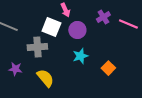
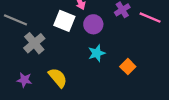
gray cross: (37, 47) -> (34, 43), moved, turned -36
purple star: (15, 69) -> (24, 80), moved

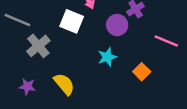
pink line: (150, 18) -> (166, 41), moved
purple circle: (93, 24) -> (117, 25), moved

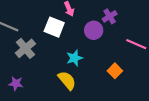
cyan star: (107, 57) -> (74, 58), moved
yellow semicircle: (64, 84) -> (67, 80), moved

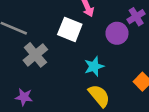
yellow semicircle: (67, 80) -> (99, 96), moved

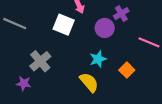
gray cross: (35, 55) -> (40, 61), moved
cyan star: (94, 66) -> (98, 59), moved

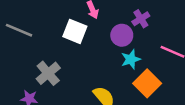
cyan star: (98, 59) -> (131, 59), moved
orange square: (127, 70) -> (147, 83), size x1.5

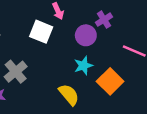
cyan star: (131, 59) -> (83, 66), moved

